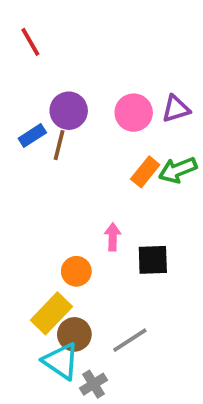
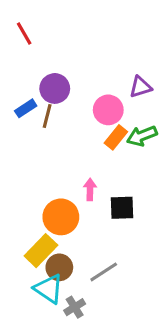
pink circle: (134, 113) -> (108, 110), moved
orange circle: (76, 271) -> (61, 217), size x1.5

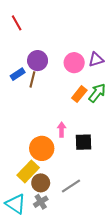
pink circle: (108, 110) -> (74, 63), moved
green arrow: (142, 136) -> (97, 93), turned 150
cyan triangle: (49, 289) -> (16, 204), moved
gray cross: (75, 307) -> (41, 202), moved

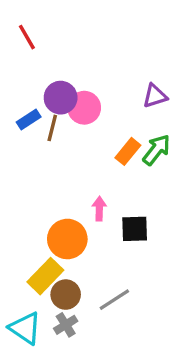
pink circle: (74, 63) -> (84, 108), moved

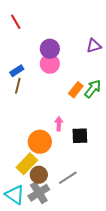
purple triangle: (155, 96) -> (94, 46), moved
purple circle: (61, 98) -> (50, 49), moved
brown line: (52, 128) -> (18, 86), moved
gray cross: (66, 325) -> (39, 193), size x1.5

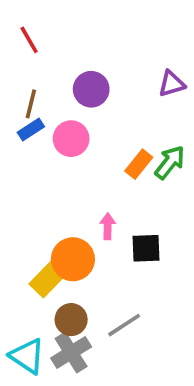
pink circle: (50, 64) -> (71, 139), moved
brown line: (18, 86) -> (31, 104), moved
yellow rectangle: (27, 164) -> (49, 278), moved

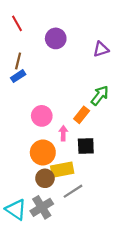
purple circle: (91, 89) -> (56, 38), moved
pink circle: (71, 139) -> (42, 116), moved
orange rectangle: (139, 164) -> (82, 115), moved
yellow rectangle: (49, 278) -> (62, 170), moved, turned 35
brown circle: (71, 320) -> (45, 178), moved

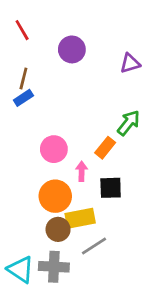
gray cross: (42, 207) -> (54, 267), turned 35

